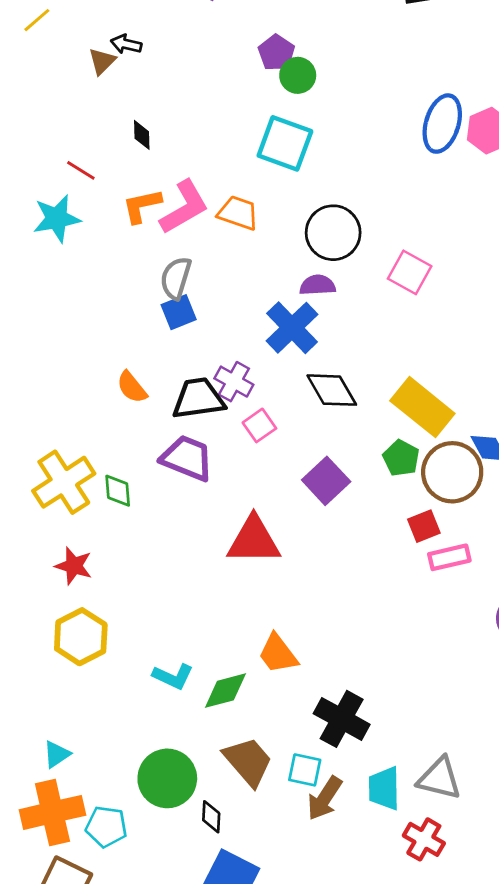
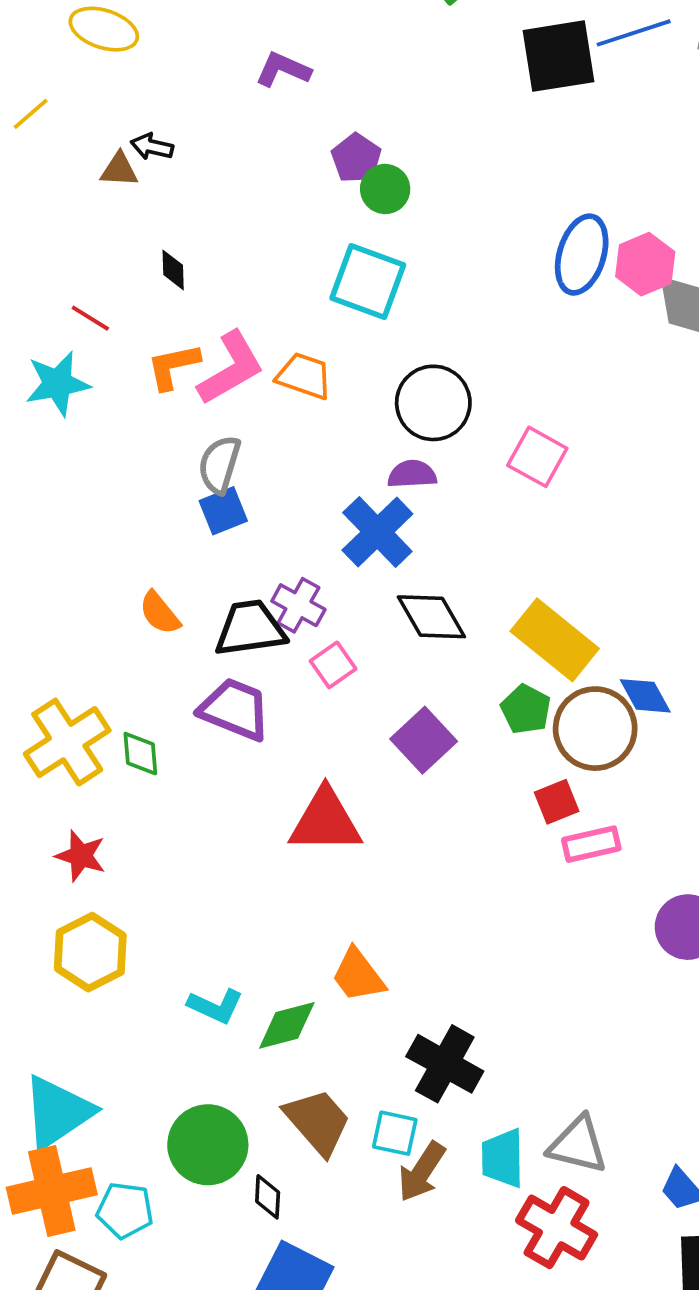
brown triangle: (102, 61) -> (119, 170), turned 48
cyan triangle: (57, 754) -> (58, 1112), size x2.0
red cross: (424, 839) -> (557, 1228), size x1.4

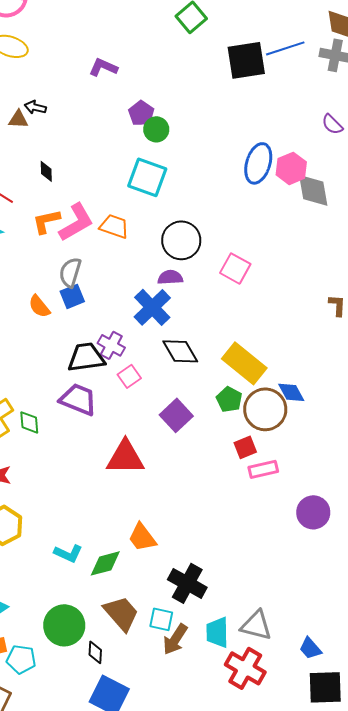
orange semicircle: (160, 613) -> (39, 306), moved

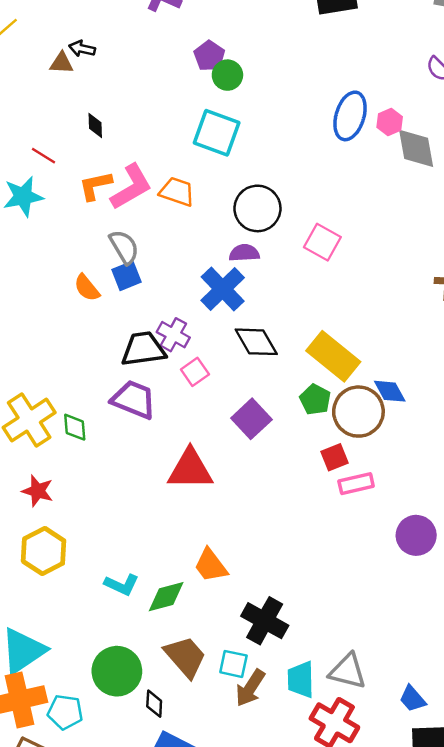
pink hexagon: (291, 168) -> (390, 122), size x0.7
gray semicircle: (70, 272) -> (124, 247), turned 132

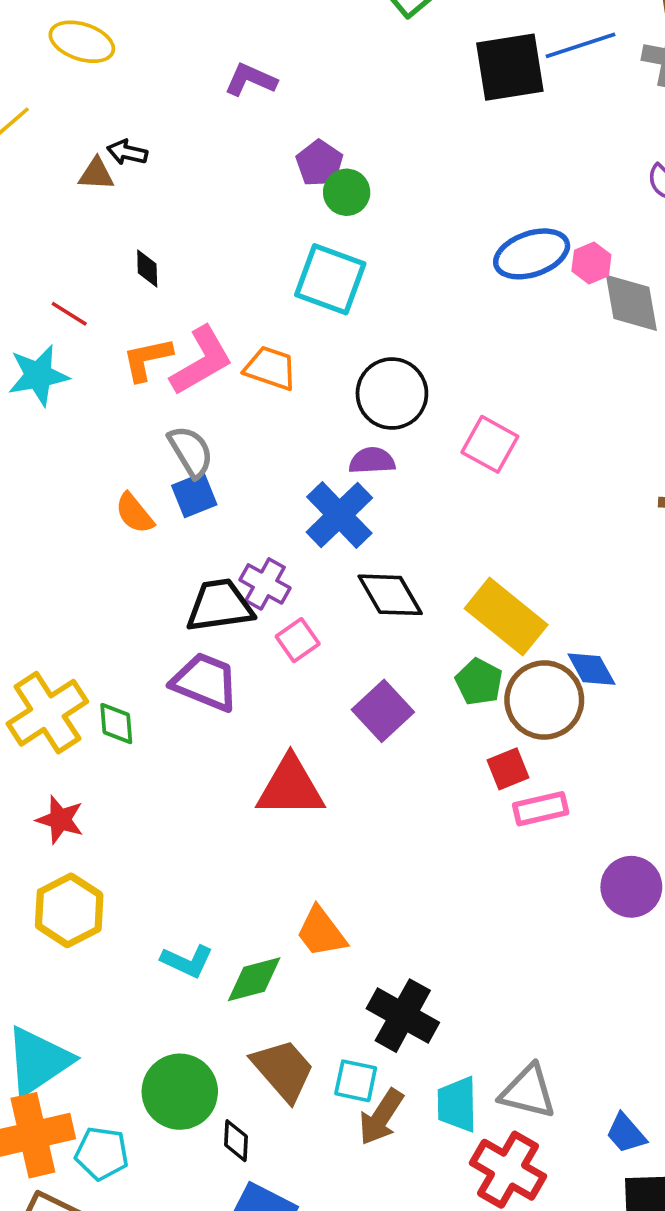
blue ellipse: (350, 116) -> (532, 254), turned 54

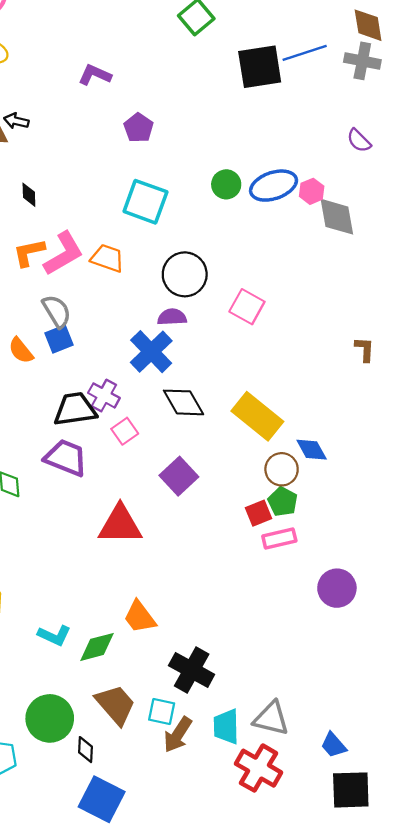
green circle: (347, 192) -> (226, 184), moved
green pentagon: (479, 682) -> (283, 502), moved
brown circle: (544, 700) -> (282, 469), size x0.7

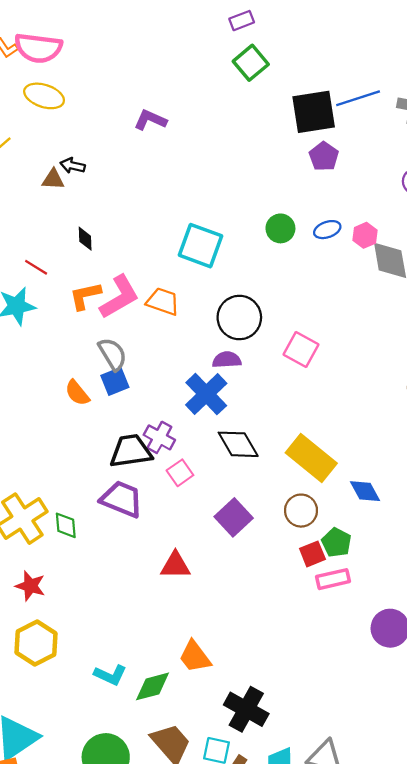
purple pentagon: (139, 128) -> (324, 156), moved
blue ellipse: (273, 186) -> (327, 230), size x0.6
brown circle: (282, 469) -> (301, 511), moved
red triangle: (120, 525) -> (175, 565), size x0.7

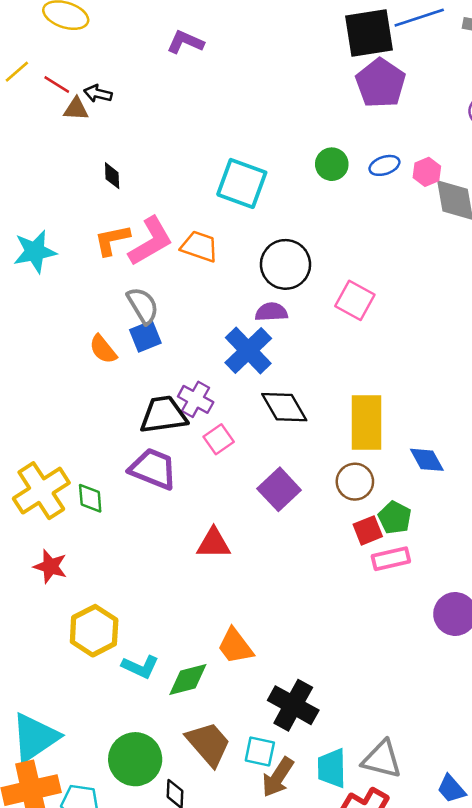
purple pentagon: (324, 156) -> (381, 83), size x1.5
red line: (36, 267) -> (57, 84), moved
yellow rectangle: (311, 458) -> (366, 422), turned 51
yellow hexagon: (36, 643) -> (94, 631), moved

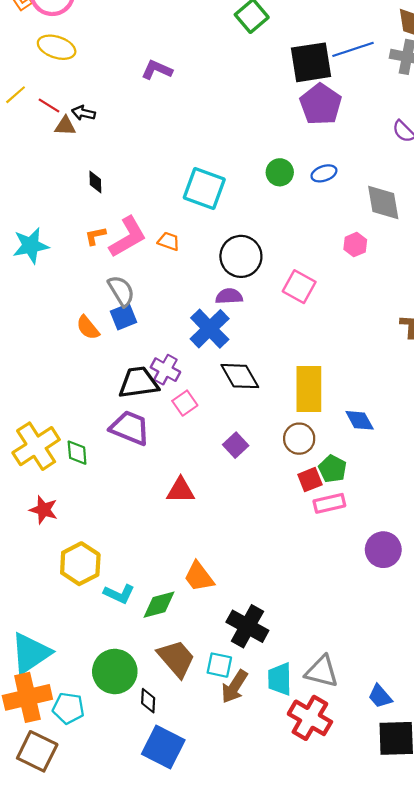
pink hexagon: (427, 172) -> (355, 245), moved
orange L-shape: (112, 240) -> (95, 236), size x0.7
orange trapezoid: (199, 246) -> (169, 241), size x0.7
purple square: (279, 489) -> (236, 445), size x0.7

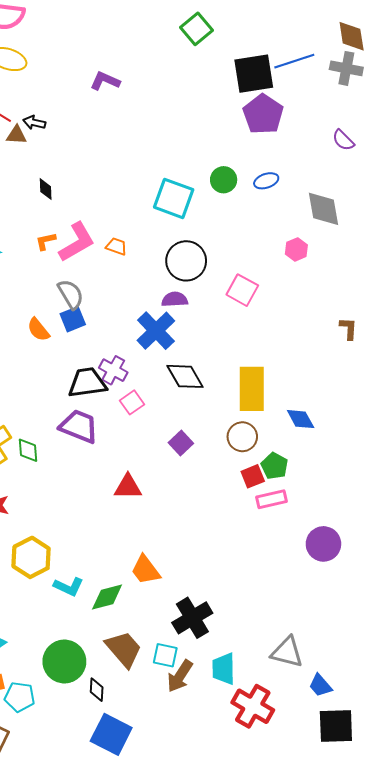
cyan square: (204, 188) -> (174, 198), moved
black cross: (247, 626) -> (192, 618), turned 30
gray triangle: (322, 672) -> (287, 652), moved

